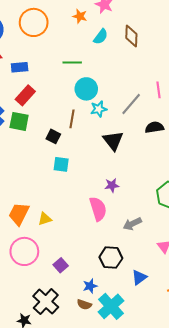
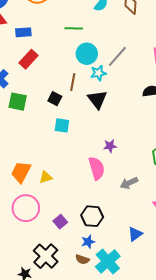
gray line: (131, 104) -> (117, 56), moved
green square: (19, 121) -> (18, 102), moved
black triangle: (113, 141) -> (97, 99), moved
black hexagon: (111, 258) -> (92, 216), moved

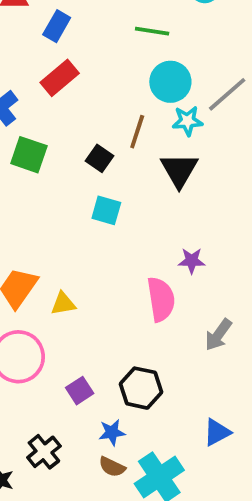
blue rectangle: (23, 32) -> (57, 26), turned -63
gray arrow: (129, 183) -> (218, 335), turned -36
blue star: (88, 242) -> (112, 432), moved
black cross: (46, 256) -> (44, 452), size x0.7

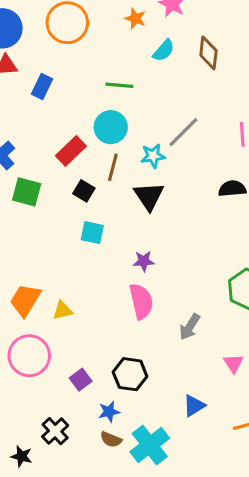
red rectangle: (60, 78) -> (71, 151), moved
cyan circle: (170, 82) -> (111, 127), moved
purple star: (192, 261) -> (144, 261), moved

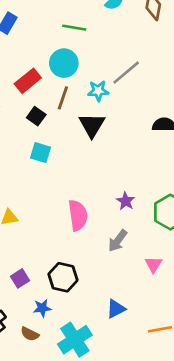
purple star: (144, 261) -> (126, 201), moved, turned 30
pink triangle: (233, 363) -> (154, 265), moved
brown semicircle: (111, 439) -> (30, 334), moved

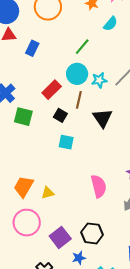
green line: (74, 28) -> (82, 47), turned -54
cyan star: (98, 91) -> (99, 80), moved
purple square: (20, 278) -> (60, 237), size x1.5

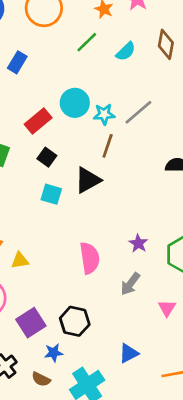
cyan semicircle: (110, 24) -> (126, 51), moved
green line: (82, 47) -> (87, 42), moved
brown line: (79, 100) -> (108, 146), moved
black triangle: (102, 118) -> (88, 180), moved, turned 30

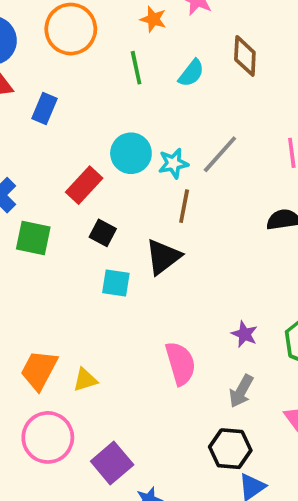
green line: (87, 42) -> (136, 68), turned -50
black hexagon: (75, 321) -> (230, 449), moved

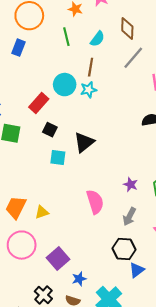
blue rectangle: (44, 109) -> (19, 48), moved
gray line: (220, 154) -> (133, 58), moved
brown line: (184, 206) -> (91, 67), moved

